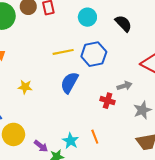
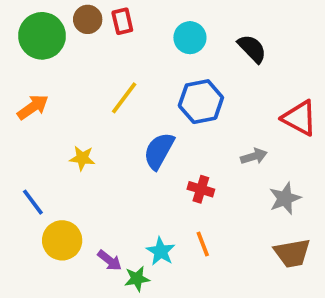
yellow line: (63, 52) -> (124, 98), moved, turned -42
red cross: (108, 101) -> (201, 189), moved

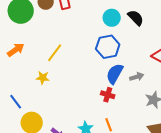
cyan circle: (190, 38) -> (112, 18), moved
yellow line: (124, 98) -> (55, 53), moved
blue semicircle: (159, 151) -> (115, 74), moved

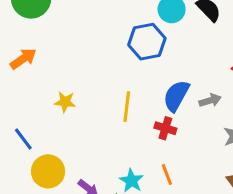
blue hexagon: (108, 47) -> (147, 42), moved
yellow line: (55, 53) -> (127, 107), moved, turned -30

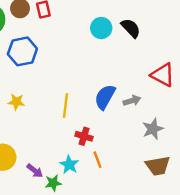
blue hexagon: (147, 42) -> (22, 51), moved
red cross: (165, 128) -> (84, 136), moved

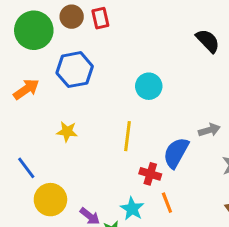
cyan circle: (101, 28) -> (149, 86), moved
blue semicircle: (105, 97) -> (176, 153), moved

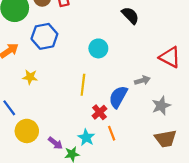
black semicircle: (208, 41) -> (130, 15), moved
yellow star: (67, 132) -> (30, 77), moved
red cross: (150, 174) -> (99, 112), turned 32

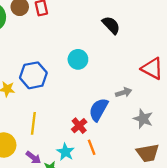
blue hexagon: (44, 36) -> (33, 75), moved
yellow line: (83, 85) -> (33, 123), moved
gray star: (161, 106) -> (143, 119), turned -30

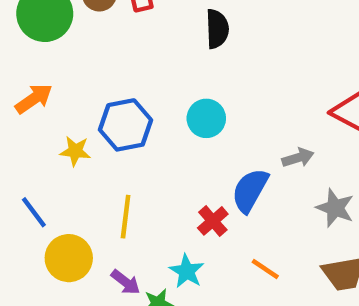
black semicircle: (111, 25) -> (217, 29), moved, turned 42
cyan circle: (78, 59) -> (206, 118), moved
orange line: (92, 147) -> (265, 269), moved, turned -35

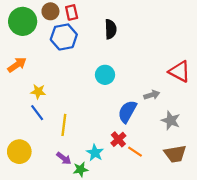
blue hexagon: (126, 125) -> (64, 37), moved
blue line: (34, 212) -> (37, 113), moved
red cross: (213, 221) -> (118, 139), moved
yellow circle: (69, 258) -> (19, 152), moved

